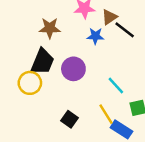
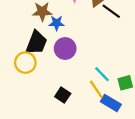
blue star: (95, 36) -> (57, 23), moved
cyan line: (116, 85) -> (102, 74), moved

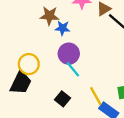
black trapezoid: (36, 43) -> (21, 83), moved
cyan line: (102, 74) -> (73, 69), moved

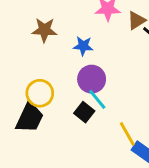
brown star: (49, 16) -> (44, 30), moved
black square: (63, 99) -> (84, 112), moved

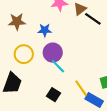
yellow circle: (40, 93) -> (24, 54), moved
black square: (84, 112) -> (53, 95), moved

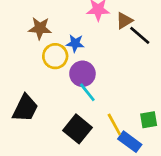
yellow circle: (24, 54) -> (55, 56), moved
black square: (53, 95) -> (77, 129), size x1.5

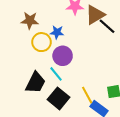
brown triangle: (124, 21) -> (95, 15), size x1.5
cyan line: (87, 92) -> (56, 74), moved
black trapezoid: (25, 108) -> (35, 83), moved

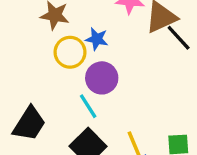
black trapezoid: (35, 83) -> (29, 124), moved

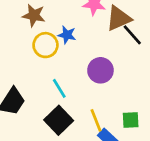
purple circle: (102, 78) -> (100, 70), moved

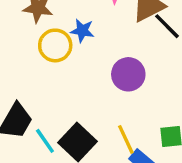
cyan line: (59, 88) -> (45, 141), moved

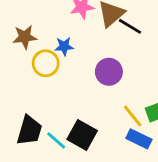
yellow line: (126, 139) -> (133, 116), moved

